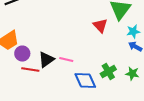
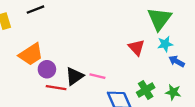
red triangle: (100, 26) -> (136, 47), moved
cyan star: (133, 32) -> (165, 44), moved

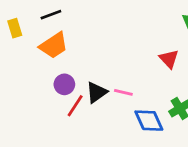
orange trapezoid: (31, 54) -> (54, 45), moved
red line: (56, 88) -> (75, 106), turned -66

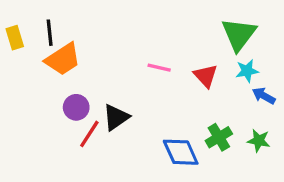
black line: (51, 15) -> (50, 33), moved, turned -75
pink line: (123, 92) -> (159, 68), moved

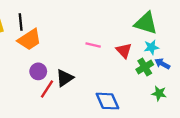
green triangle: (239, 34) -> (146, 23), turned -50
green cross: (219, 137) -> (145, 67), moved

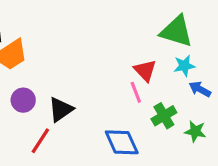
pink line: (93, 45) -> (136, 92), moved, turned 56
green cross: (145, 67) -> (164, 116), moved
red line: (47, 89) -> (40, 141), moved

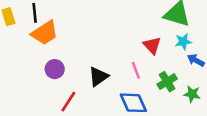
pink line: (136, 92) -> (136, 70), moved
black triangle: (61, 109) -> (98, 77), moved

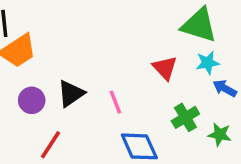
pink line: (136, 70) -> (115, 102), moved
black triangle: (98, 77) -> (71, 93), moved

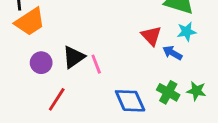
blue arrow: (225, 88) -> (172, 53), moved
pink line: (115, 102) -> (96, 64), moved
green cross: (185, 117) -> (168, 92), moved, turned -30

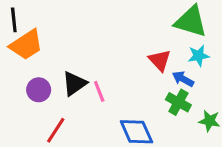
green cross: (168, 92) -> (178, 102), moved

